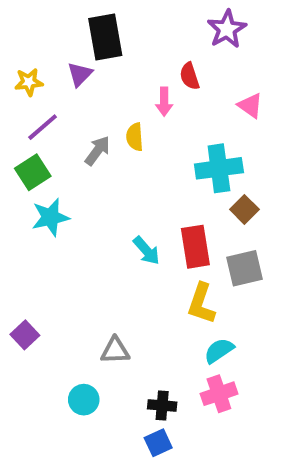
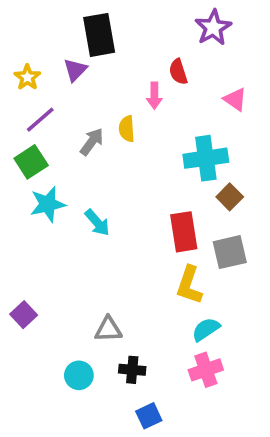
yellow star: (29, 82) -> (27, 77), turned -30
cyan arrow: (146, 251) -> (97, 223), moved
black cross: (162, 405) -> (132, 370), moved

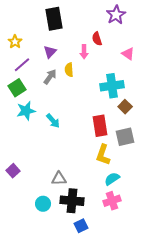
purple triangle: (75, 70) -> (50, 52), moved
black cross: (132, 370) -> (72, 201), size x1.6

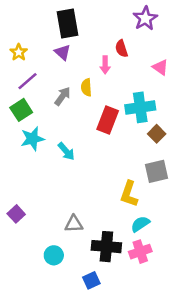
purple triangle: (50, 52) -> (63, 52), moved, turned -32
red rectangle: (100, 126) -> (108, 120), moved, turned 30
black cross: (72, 201) -> (106, 247), moved
blue square: (81, 226) -> (91, 280), moved

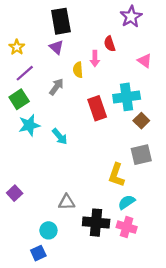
yellow semicircle: (86, 87) -> (78, 70), moved
red rectangle: (108, 120) -> (97, 108), turned -40
pink cross: (140, 252) -> (127, 227), turned 36
blue square: (91, 280) -> (38, 253), moved

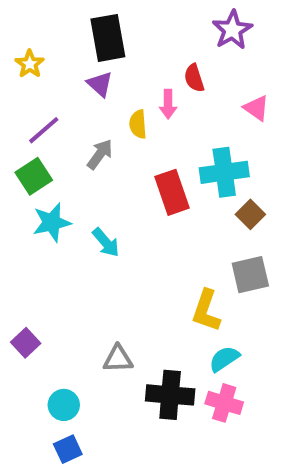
yellow star: (17, 47) -> (30, 64), moved
cyan circle: (48, 230) -> (64, 405), moved

